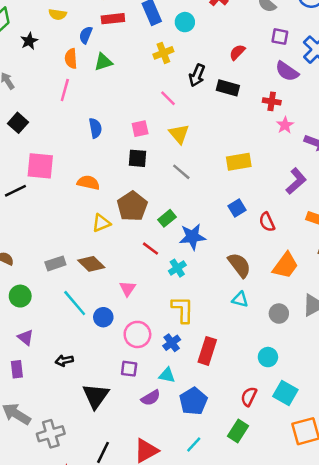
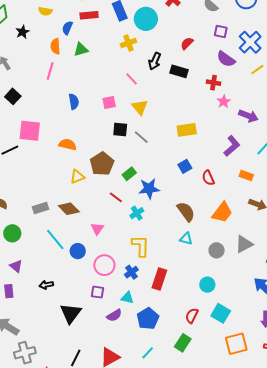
cyan circle: (185, 22) -> (146, 19), size x1.5
black square: (138, 158) -> (120, 129), moved
gray cross: (51, 434) -> (25, 353), moved

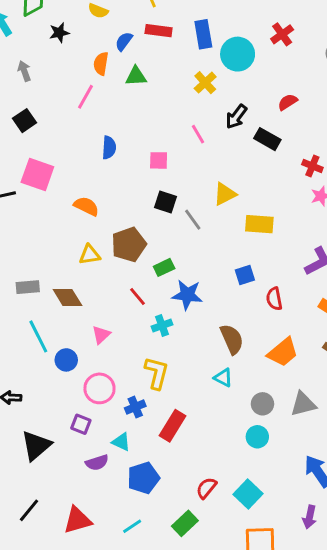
yellow cross: (128, 43) -> (205, 83), turned -35
yellow triangle: (140, 107) -> (225, 194), moved, turned 30
cyan circle: (207, 285) -> (257, 437), moved

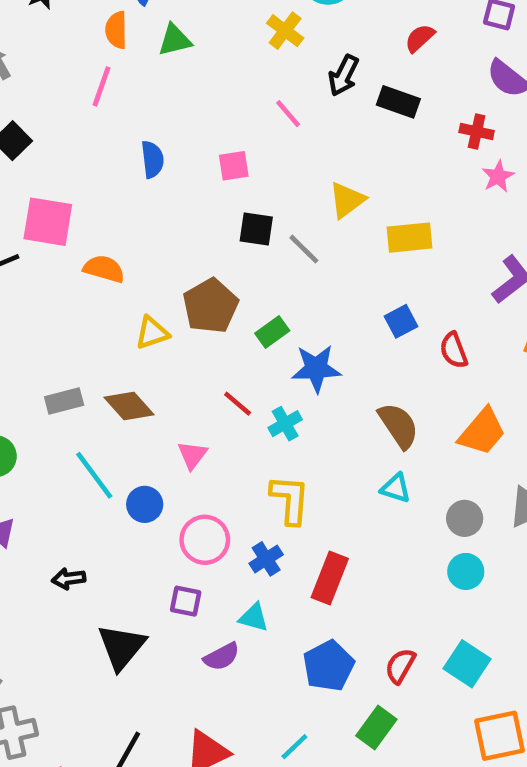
orange semicircle: (86, 206) -> (104, 269), moved
red line: (137, 297) -> (238, 404), moved
blue pentagon: (143, 478) -> (329, 666), moved

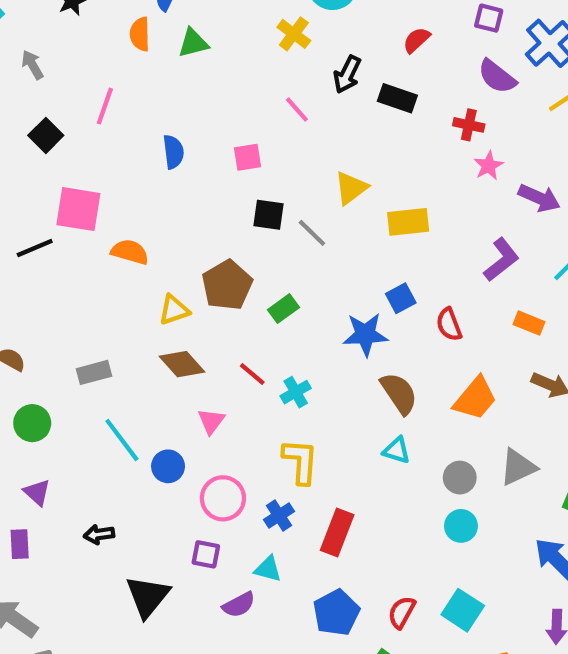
pink line: (101, 86) -> (105, 106), moved
blue star: (316, 368) -> (365, 334), moved
brown diamond: (129, 406) -> (182, 364), moved

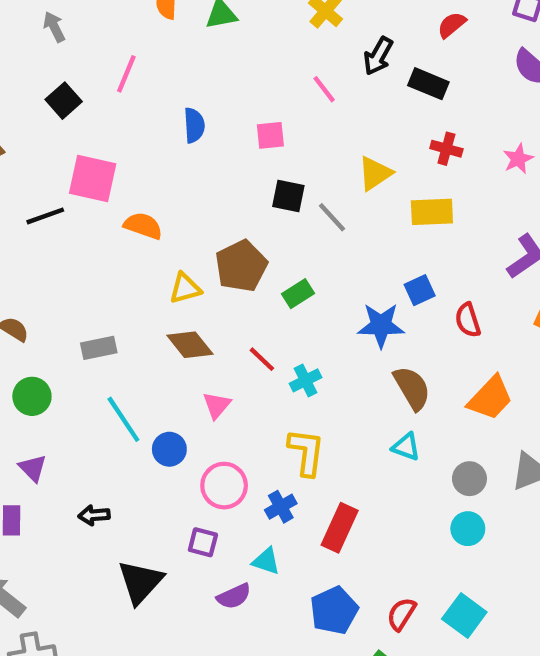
red cross: (469, 125) -> (446, 149), moved

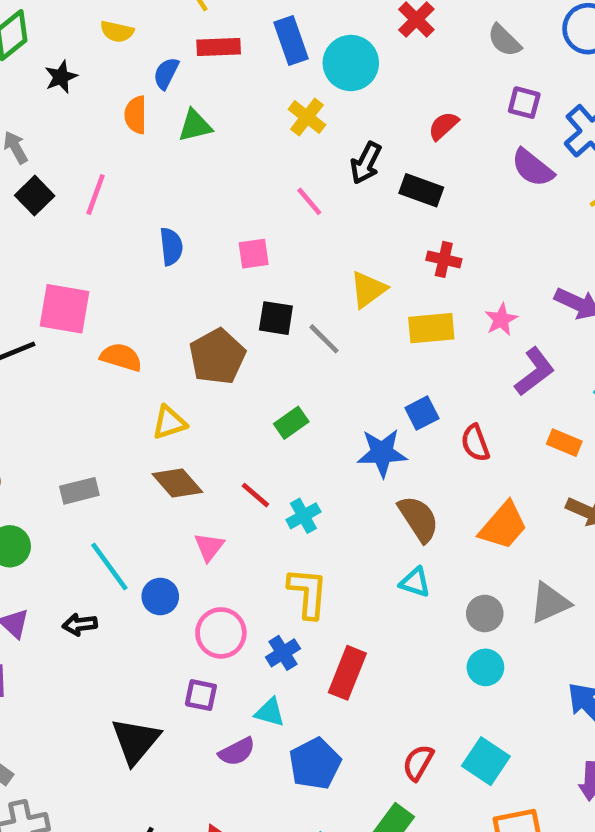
black square: (64, 101) -> (35, 196), moved
pink star: (518, 159) -> (501, 320), moved
brown pentagon: (241, 266) -> (217, 357), moved
black arrow: (94, 515) -> (80, 624), moved
blue pentagon: (334, 610) -> (315, 764), moved

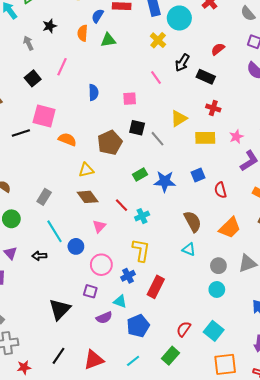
black star: (61, 77) -> (50, 26), moved
black square: (35, 196) -> (33, 78), moved
blue star: (382, 453) -> (165, 181), moved
gray rectangle: (79, 491) -> (44, 197), turned -49

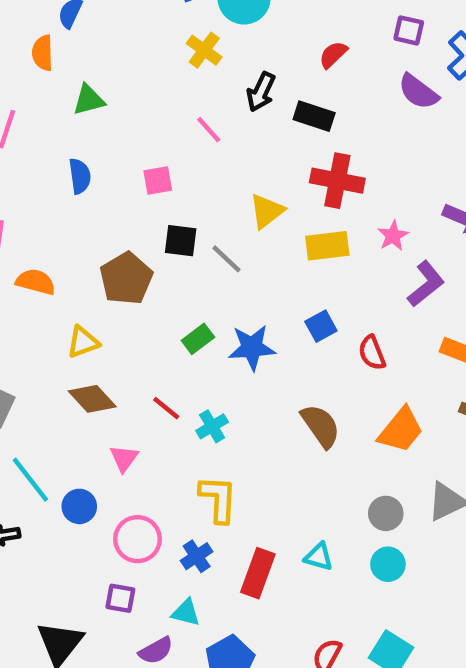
green triangle: (108, 40) -> (89, 100), moved
red cross: (213, 108) -> (337, 181), size x1.6
cyan triangle: (189, 249) -> (319, 557), moved

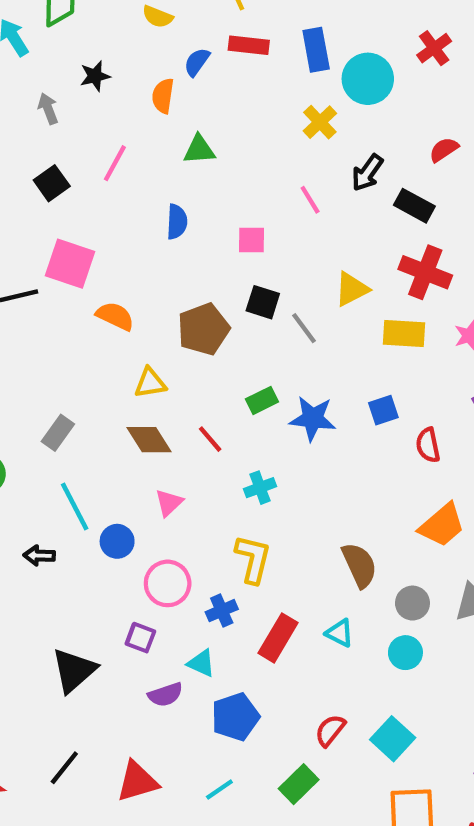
red line: (166, 408) -> (210, 439), moved
brown semicircle: (321, 426) -> (359, 565), moved

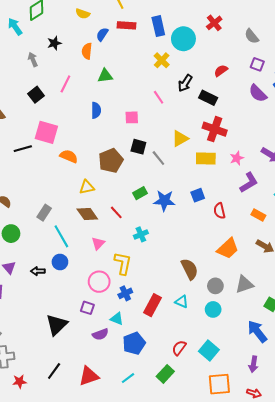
cyan line: (75, 507) -> (61, 236), moved
blue circle: (117, 541) -> (60, 262), moved
yellow L-shape: (253, 559) -> (123, 263), moved

